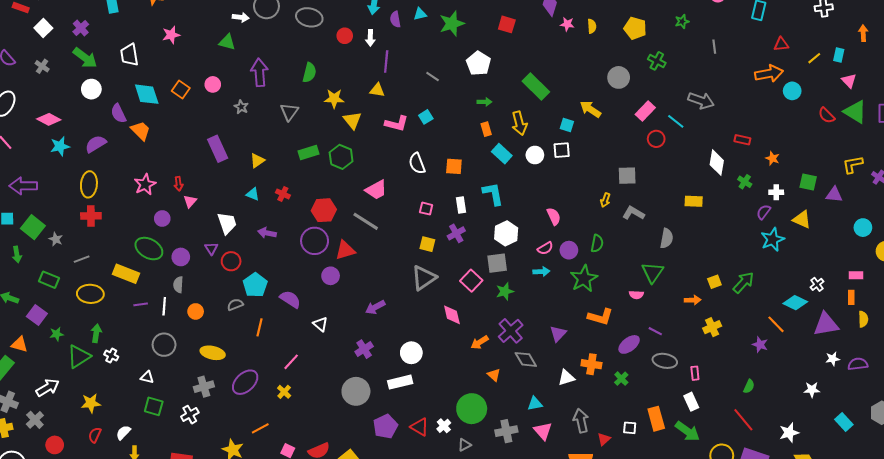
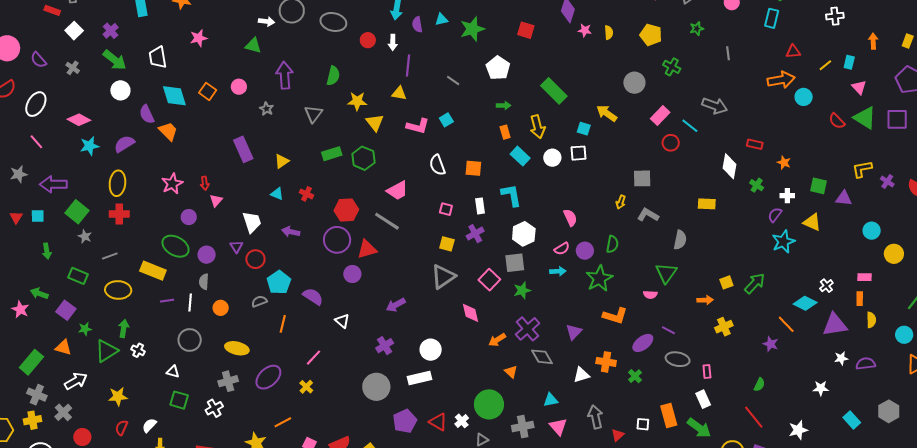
green square: (33, 227) -> (77, 212), moved
orange triangle: (19, 344) -> (63, 347), moved

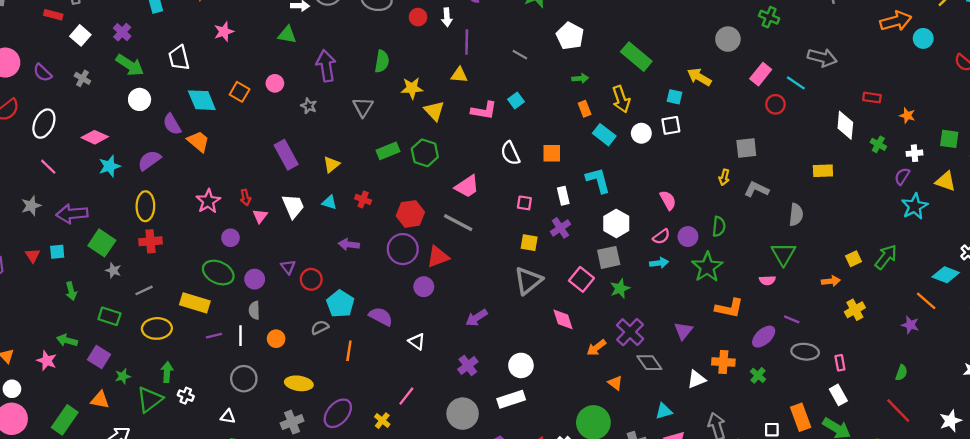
white trapezoid: (252, 222) -> (293, 206), moved
pink line: (313, 358) -> (406, 396), moved

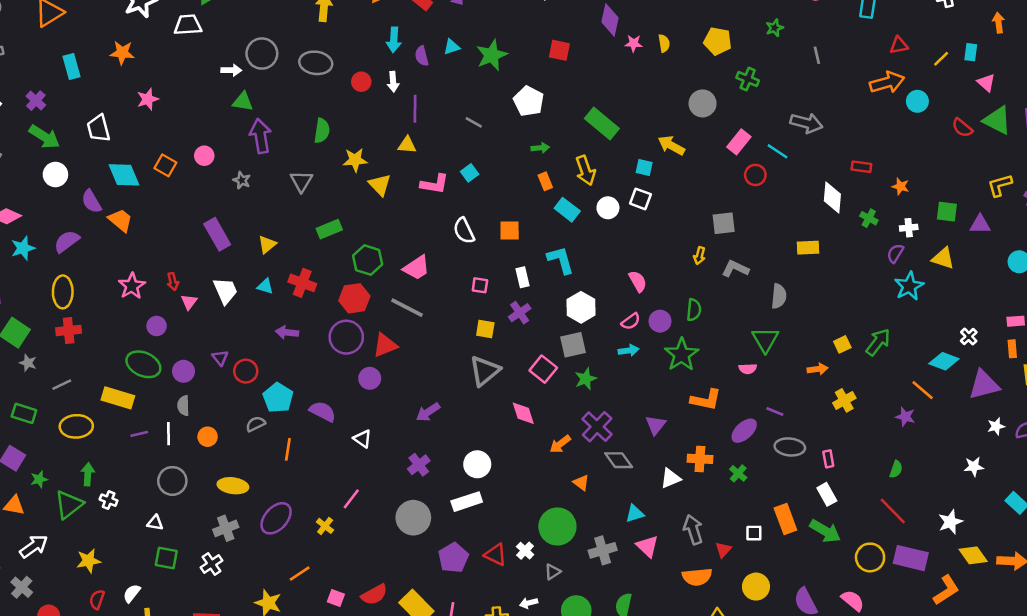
green triangle: (287, 35) -> (243, 102), moved
white square: (671, 125) -> (640, 199), turned 30
green hexagon: (425, 153) -> (368, 260), moved
red cross: (363, 199) -> (302, 283), size x1.5

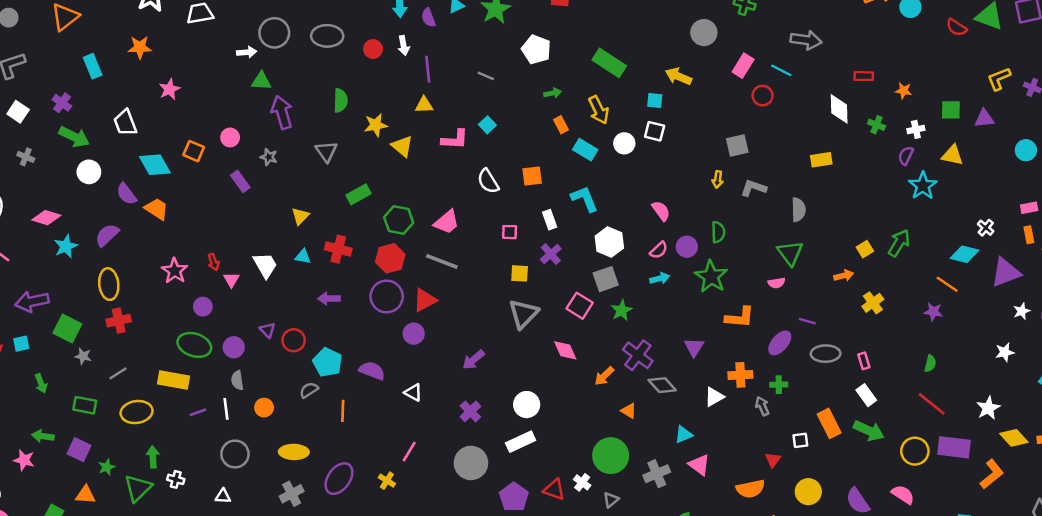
purple rectangle: (217, 234) -> (240, 181), moved, size x0.7
green cross: (738, 473) -> (779, 385), turned -35
gray arrow: (693, 530) -> (762, 406), moved, size x0.7

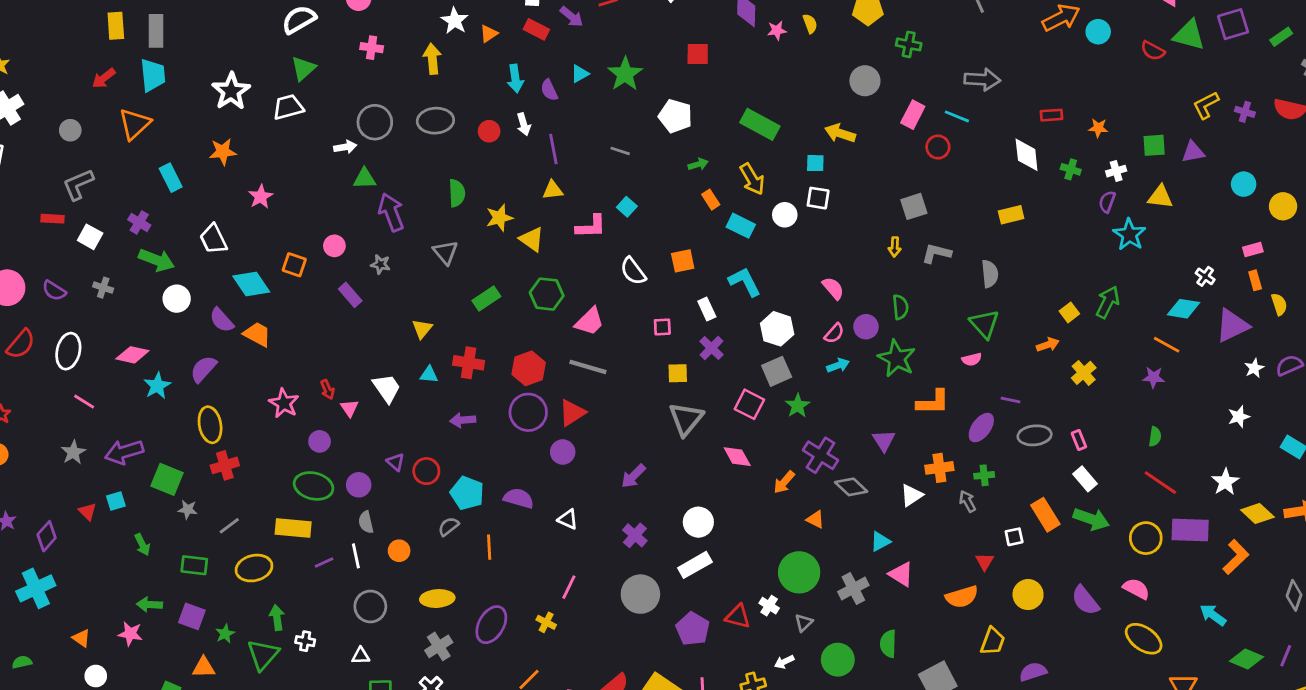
green hexagon: (399, 220) -> (547, 294), moved

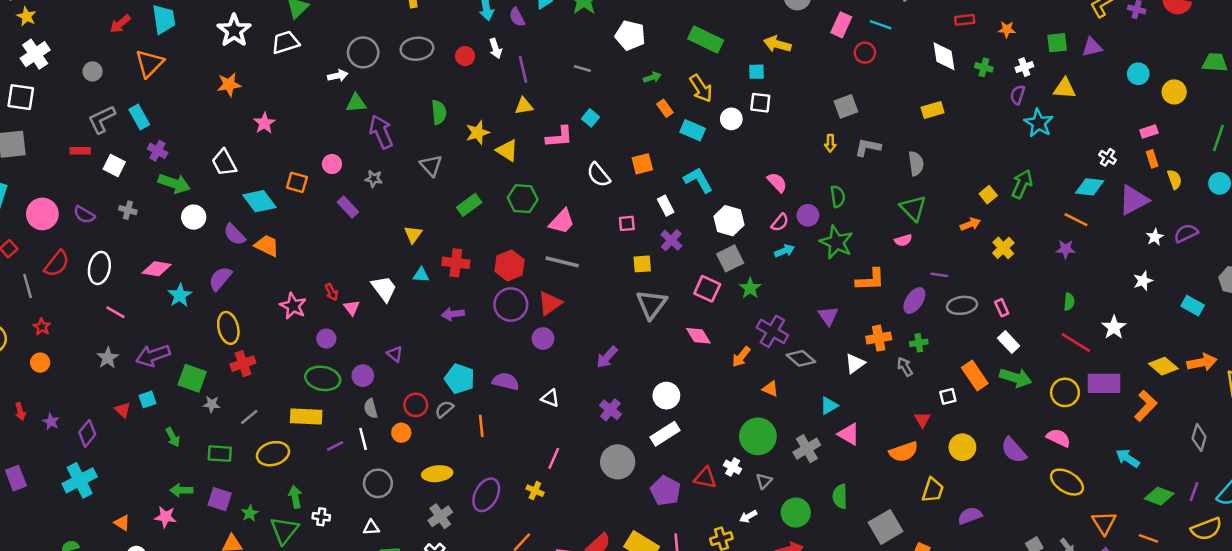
cyan rectangle: (171, 178) -> (139, 117), moved
red circle: (426, 471) -> (416, 405), moved
white star: (1225, 482) -> (1114, 327), moved

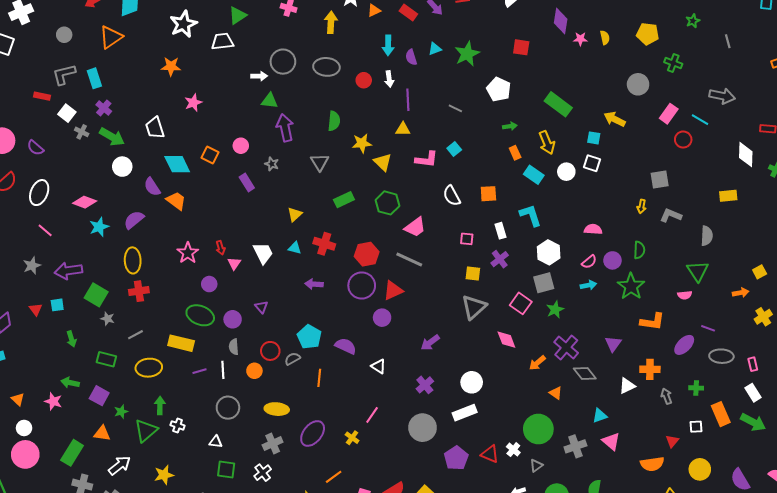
pink semicircle: (777, 182) -> (593, 229), turned -54
gray cross: (128, 210) -> (82, 132), moved
green cross: (919, 343) -> (696, 388), moved

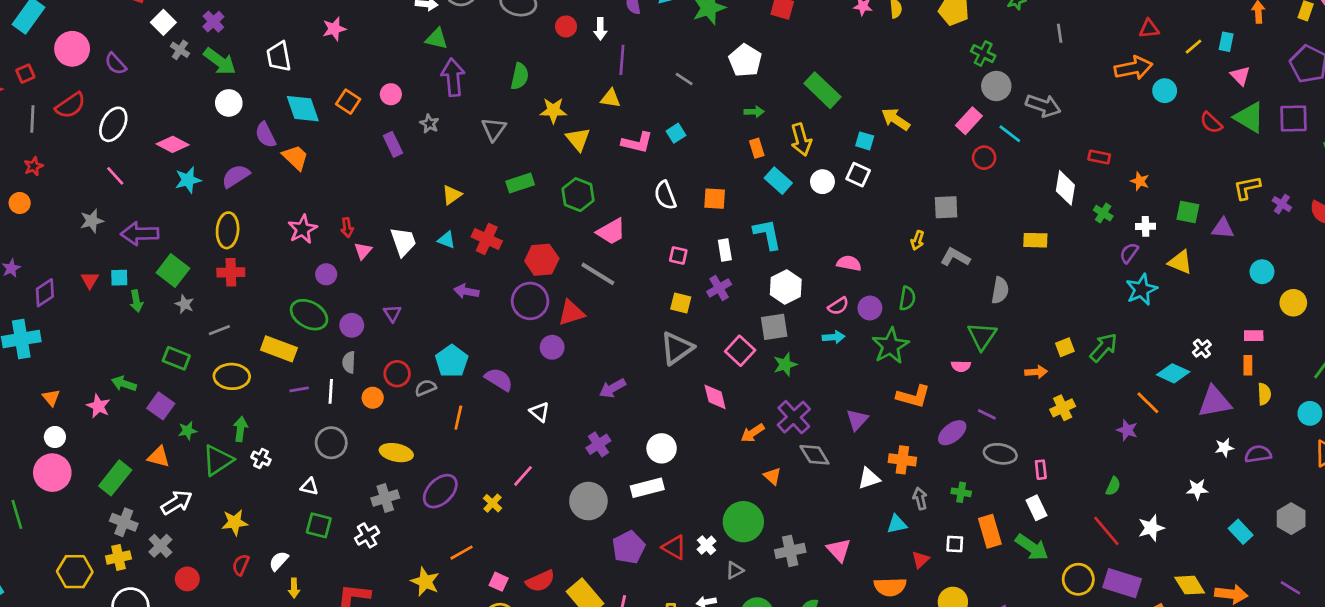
gray circle: (638, 84) -> (996, 86), moved
green arrow: (71, 339) -> (136, 301), moved
cyan triangle: (600, 416) -> (897, 524), moved

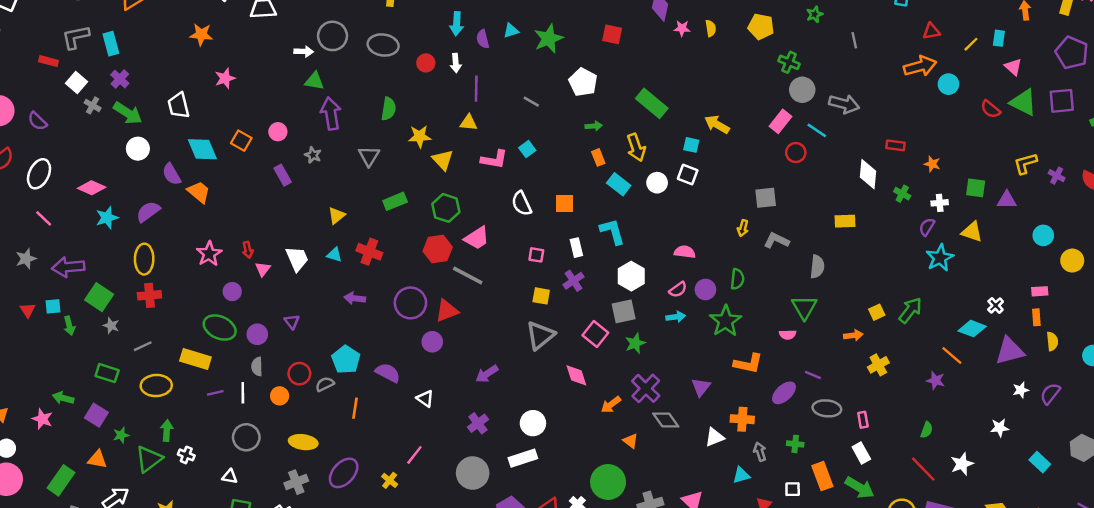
red hexagon: (542, 260) -> (438, 249), moved
purple semicircle: (1258, 454) -> (1050, 394), turned -40

